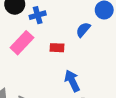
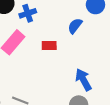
blue arrow: (72, 81) -> (83, 80), moved

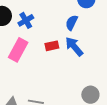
blue arrow: (83, 80) -> (74, 47), moved

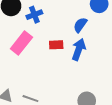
blue arrow: (74, 47) -> (79, 49), turned 50

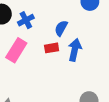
blue semicircle: (80, 25) -> (61, 28), moved

